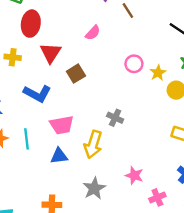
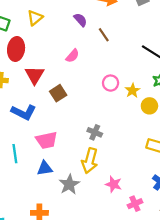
yellow arrow: (93, 144) -> (90, 161), moved
gray star: (94, 188) -> (69, 184), moved

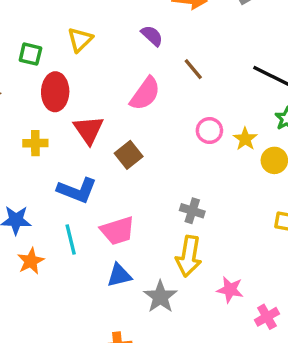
brown line: (104, 35) -> (193, 69), moved
pink semicircle: (72, 56) -> (145, 94), size x1.5
cyan line: (15, 154) -> (71, 240), moved

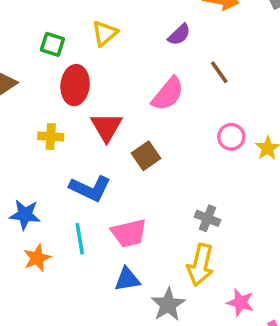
purple semicircle: (152, 36) -> (179, 35), turned 90

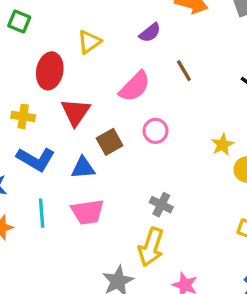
yellow triangle: (105, 33) -> (89, 42), moved
green square: (52, 44) -> (19, 21), moved
pink circle: (231, 137) -> (155, 131), moved
blue L-shape: (90, 188) -> (36, 159), moved
blue triangle: (127, 279) -> (83, 168), moved

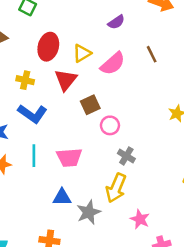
purple semicircle: (150, 33) -> (116, 22), moved
yellow triangle: (89, 42) -> (82, 53), moved
pink circle: (155, 131) -> (110, 125), moved
blue triangle: (83, 168) -> (62, 197), moved

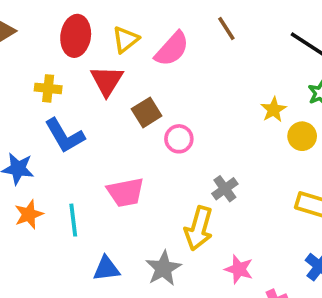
blue L-shape: (32, 114) -> (65, 136), turned 32
cyan line: (34, 156) -> (73, 220), moved
gray cross: (126, 156) -> (225, 189), moved, turned 30
blue triangle: (62, 197) -> (106, 269), moved

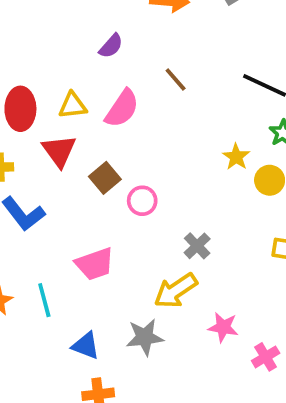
yellow triangle: (126, 40) -> (73, 105), turned 40
yellow arrow: (199, 228) -> (176, 291), turned 48
gray star: (163, 268) -> (145, 337), turned 30
blue triangle: (106, 269) -> (86, 346), turned 36

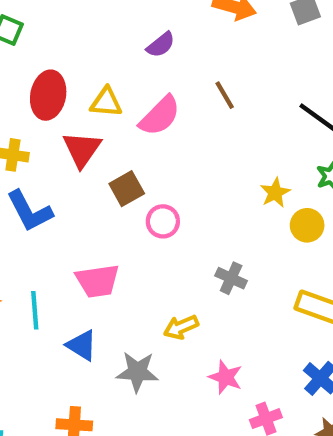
gray cross: (197, 246) -> (231, 278), moved, turned -32
yellow arrow: (176, 291) -> (181, 327), size x0.7
blue triangle: (86, 346) -> (82, 345), moved

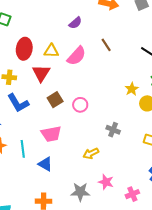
brown square: (127, 189) -> (55, 100), moved
gray star: (137, 372) -> (80, 192), moved
pink star: (226, 377) -> (106, 182), moved

